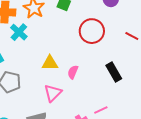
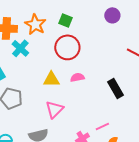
red circle: (92, 31) -> (67, 47), moved
pink semicircle: (73, 72) -> (77, 77), moved, turned 56

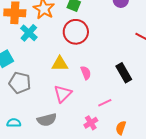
pink semicircle: (77, 77) -> (86, 73), moved, turned 80
pink line: (102, 126) -> (105, 103), moved

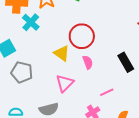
red circle: (76, 32) -> (82, 36), moved
yellow triangle: (60, 64) -> (62, 53), turned 36

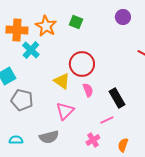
black rectangle: (126, 62) -> (117, 98), moved

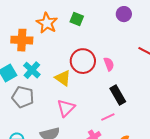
orange cross: (17, 30) -> (22, 40), moved
cyan cross: (31, 50) -> (32, 70), moved
pink semicircle: (88, 90) -> (109, 64), moved

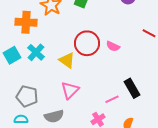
pink semicircle: (109, 64) -> (113, 46), turned 136
black rectangle: (118, 95) -> (132, 88), moved
gray pentagon: (23, 97) -> (27, 96), moved

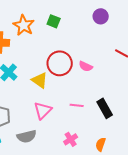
pink line: (112, 99) -> (77, 105), moved, turned 32

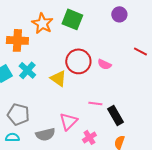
green square: (54, 21) -> (72, 19), size x1.5
black rectangle: (105, 108) -> (115, 115), moved
pink triangle: (43, 110) -> (68, 121), moved

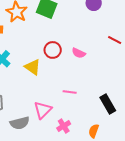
red circle: (78, 61) -> (53, 50), size x0.7
black rectangle: (115, 115) -> (108, 104), moved

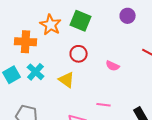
red circle: (53, 50) -> (79, 54), moved

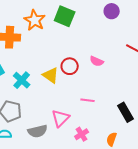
red circle: (79, 54) -> (70, 66), moved
cyan cross: (36, 72) -> (22, 80), moved

